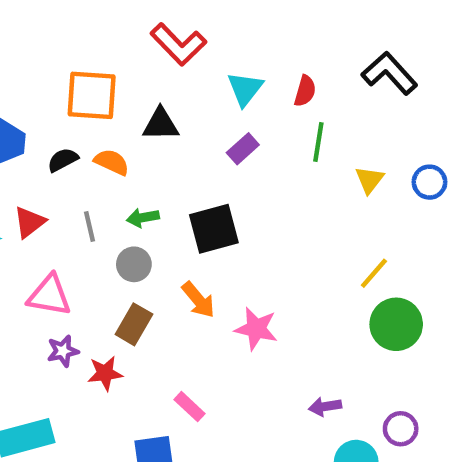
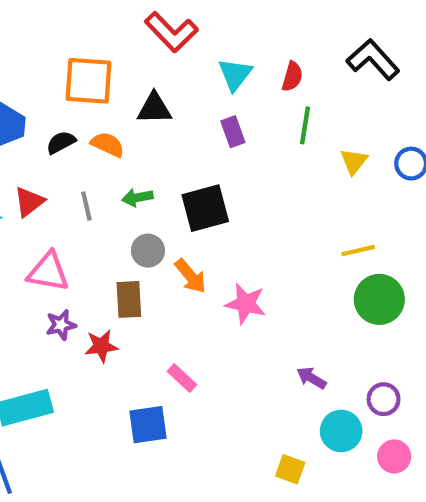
purple rectangle: (243, 149) -> (233, 132), turned -68
gray circle: (134, 264) -> (148, 251), moved
yellow line: (374, 273) -> (358, 251), turned 36
brown rectangle: (134, 324) -> (129, 299), turned -33
purple arrow: (325, 407) -> (311, 378), turned 40

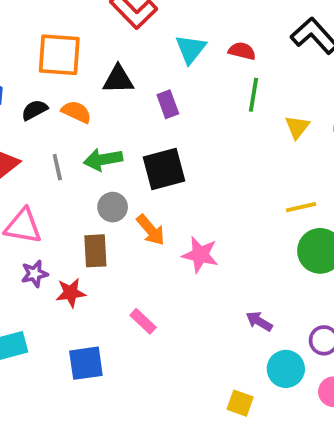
red semicircle: (292, 77) -> (242, 51), turned -92
purple rectangle: (233, 132) -> (168, 104), moved
green arrow: (137, 198) -> (103, 159), size x1.4
blue square: (148, 425) -> (86, 363), moved

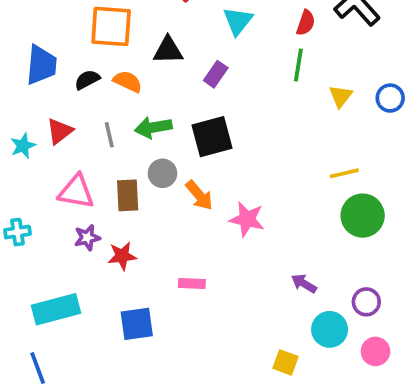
red semicircle: (242, 51) -> (306, 23), moved, turned 95
purple rectangle: (168, 104) -> (216, 74), turned 55
brown rectangle: (95, 251) -> (128, 195), moved
pink rectangle: (143, 321) -> (192, 283), turned -40

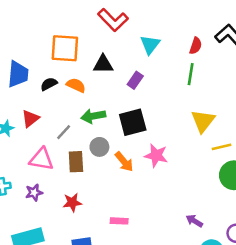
yellow triangle: (341, 96) -> (203, 121), moved, size x1.5
gray line: (109, 135) -> (64, 132), moved, turned 56
pink star: (247, 219) -> (156, 156), moved
purple star: (87, 238) -> (34, 193), moved

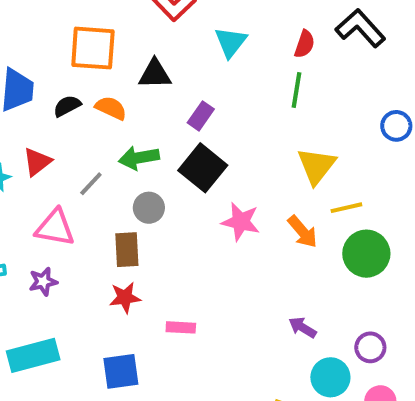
purple rectangle: (135, 80) -> (201, 116), moved
black square: (133, 122) -> (203, 168), turned -36
brown rectangle: (76, 162) -> (127, 250), moved
orange arrow: (124, 162) -> (303, 232), moved
red star: (72, 202) -> (125, 298), moved

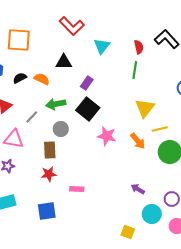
red semicircle: (305, 44) -> (139, 47), turned -32
orange square: (93, 48) -> (19, 40), moved

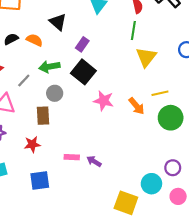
black triangle: (64, 62) -> (58, 22), turned 42
yellow triangle: (145, 108) -> (146, 57), moved
red star: (49, 174) -> (32, 144), moved
purple arrow: (138, 189) -> (94, 161), moved
yellow square: (128, 232) -> (126, 203), size x1.6

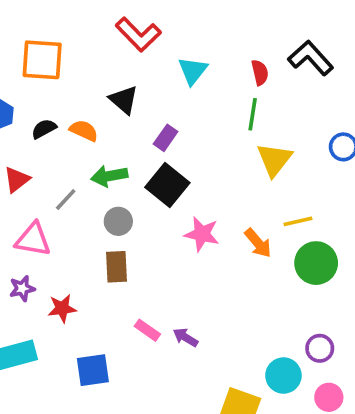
brown rectangle: (43, 116) -> (117, 267), moved
red star: (32, 144) -> (62, 308), moved
pink rectangle: (72, 157) -> (147, 330), turned 32

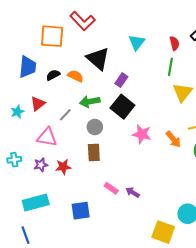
red L-shape: (138, 34) -> (83, 21), moved
black triangle: (124, 100) -> (98, 59), size x1.4
red star: (62, 308) -> (63, 167), moved

